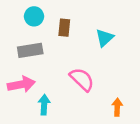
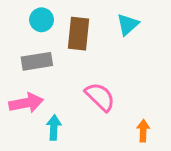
brown rectangle: (64, 28) -> (78, 34), size x1.5
cyan triangle: (105, 38) -> (128, 24), moved

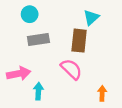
brown rectangle: (78, 34) -> (79, 41), moved
gray rectangle: (37, 61) -> (38, 39), moved

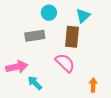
cyan circle: (30, 14) -> (49, 13), moved
cyan arrow: (38, 91) -> (35, 83), turned -49

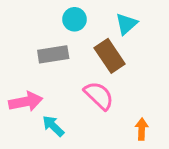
brown rectangle: (72, 37) -> (110, 56), turned -40

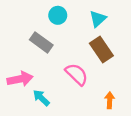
gray rectangle: (53, 54) -> (41, 42), turned 45
brown rectangle: (110, 56) -> (101, 50), moved

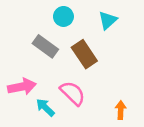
brown rectangle: (101, 50) -> (84, 54), moved
pink semicircle: (77, 74) -> (73, 93), moved

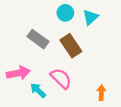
cyan circle: (63, 16) -> (65, 13), moved

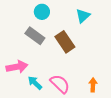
cyan circle: (65, 13) -> (42, 12), moved
pink semicircle: (61, 78) -> (60, 84), moved

